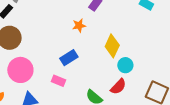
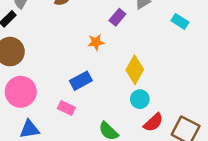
cyan circle: (125, 65) -> (140, 99), moved
red semicircle: (118, 87) -> (153, 122), moved

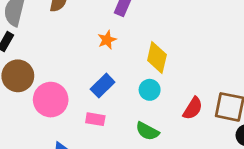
pink circle: (21, 92) -> (51, 100), moved
cyan circle: (140, 99) -> (150, 90), moved

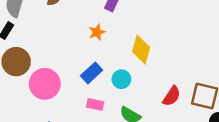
cyan circle: (150, 90) -> (121, 79), moved
pink rectangle: (95, 119) -> (95, 104), moved

